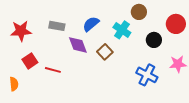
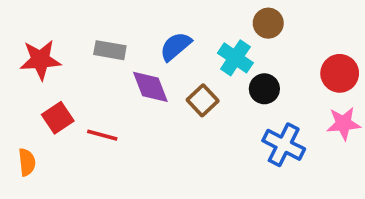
red circle: (176, 24) -> (340, 73), moved
black circle: (154, 40) -> (264, 89), moved

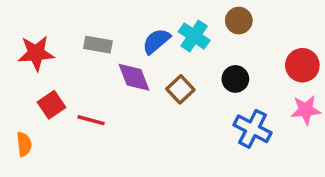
cyan cross: (235, 58) -> (194, 36), moved

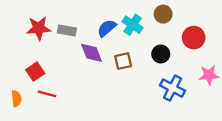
red star: (36, 53) -> (39, 28), moved
red circle: (302, 65) -> (194, 38), moved
brown square: (180, 89) -> (123, 61), turned 30
red line: (91, 120) -> (47, 94), moved

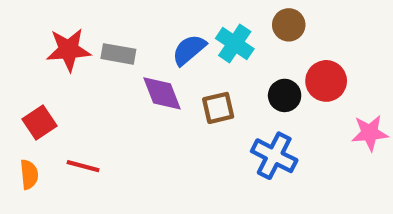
red circle: (194, 38) -> (326, 81), moved
red square: (35, 72) -> (39, 122), moved
blue cross: (173, 88) -> (274, 156), moved

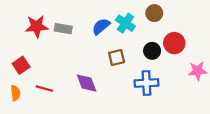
purple diamond: (162, 93) -> (87, 83), moved
blue cross: (274, 156) -> (147, 83), turned -30

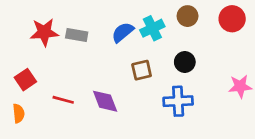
cyan cross: (125, 23) -> (152, 28), turned 30
red circle: (174, 43) -> (232, 19), moved
red line: (44, 89) -> (63, 100), moved

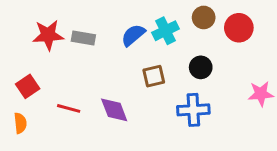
red circle: (232, 19) -> (239, 28), moved

